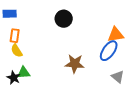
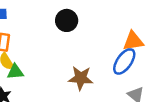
green triangle: (24, 73) -> (15, 72), moved

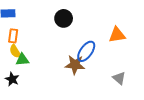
blue ellipse: (124, 61) -> (86, 51), moved

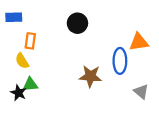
orange rectangle: (13, 36) -> (30, 41), moved
blue ellipse: (86, 51) -> (120, 61), moved, turned -35
green triangle: (22, 60) -> (30, 85), moved

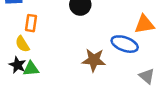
blue ellipse: (120, 61) -> (125, 44), turned -70
black star: (18, 93) -> (17, 65), moved

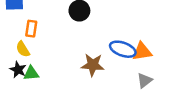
orange triangle: (144, 24) -> (142, 52), moved
gray triangle: (147, 76) -> (144, 81), turned 42

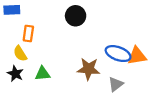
green triangle: (31, 73) -> (43, 74), moved
gray triangle: (144, 81) -> (116, 84), moved

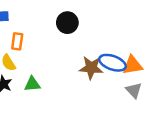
brown star: (89, 69) -> (91, 68), moved
gray triangle: (116, 84) -> (134, 90), moved, turned -35

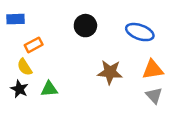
orange rectangle: (17, 41) -> (34, 45), turned 54
blue ellipse: (112, 63) -> (140, 32), moved

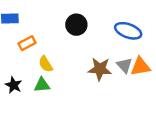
yellow semicircle: (25, 67) -> (46, 64), moved
gray triangle: (154, 95) -> (124, 65), moved

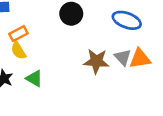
yellow semicircle: (46, 64) -> (18, 51), moved
green triangle: (42, 85) -> (34, 78), turned 35

